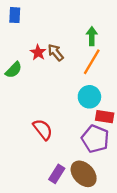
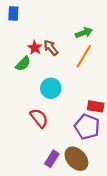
green arrow: (92, 36) -> (84, 33), turned 70
green semicircle: (14, 70) -> (23, 64), moved
cyan circle: (89, 97) -> (51, 88), moved

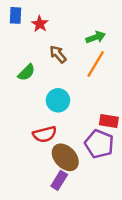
red star: (35, 48) -> (40, 24), moved
red semicircle: (39, 118) -> (45, 134), turned 114
brown ellipse: (76, 159) -> (65, 157), moved

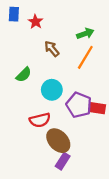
green semicircle: (26, 72) -> (24, 75), moved
purple pentagon: (99, 144) -> (79, 105), moved
purple rectangle: (59, 180) -> (63, 161), moved

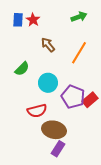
blue rectangle: (14, 14) -> (18, 20), moved
green arrow: (85, 34) -> (79, 17), moved
red rectangle: (97, 108) -> (90, 100), turned -49
brown ellipse: (58, 141) -> (54, 130), turned -35

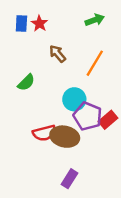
cyan circle: (48, 83) -> (74, 99), moved
brown ellipse: (54, 130) -> (65, 137), moved

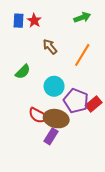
cyan circle: (74, 99) -> (54, 86), moved
red semicircle: (44, 133) -> (38, 115), turned 42
purple rectangle: (70, 179) -> (51, 136), moved

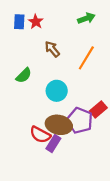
purple pentagon: (76, 101) -> (80, 120), moved
red semicircle: (38, 115) -> (40, 135), moved

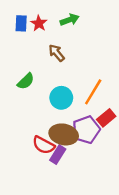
green arrow: (86, 18) -> (70, 20), moved
orange line: (86, 58) -> (93, 92), moved
purple pentagon: (80, 120) -> (86, 130), turned 30

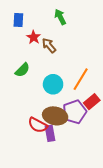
green arrow: (70, 20) -> (60, 17), turned -98
red star: (39, 23) -> (34, 37), moved
purple rectangle: (58, 155) -> (50, 133), turned -42

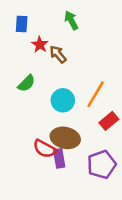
purple pentagon: (74, 112) -> (102, 165), moved

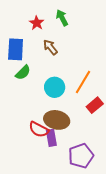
blue rectangle: (22, 24) -> (16, 49), moved, size x1.5
red star: (40, 45) -> (37, 23), moved
purple pentagon: (102, 165) -> (81, 156), moved

